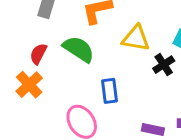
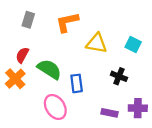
green semicircle: (79, 49) -> (49, 69), moved
black cross: (164, 65) -> (119, 76), moved, turned -35

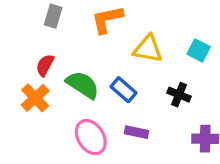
blue rectangle: (77, 83) -> (123, 90), moved, turned -42
purple rectangle: (110, 113) -> (137, 132), moved

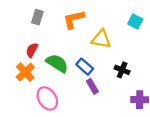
cyan square: (199, 50) -> (135, 22), moved
purple rectangle: (137, 132) -> (92, 86), moved, turned 48
pink ellipse: (91, 137) -> (47, 98), moved

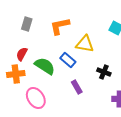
blue rectangle: (85, 67) -> (68, 60), moved
orange cross: (25, 72) -> (16, 74), turned 36

